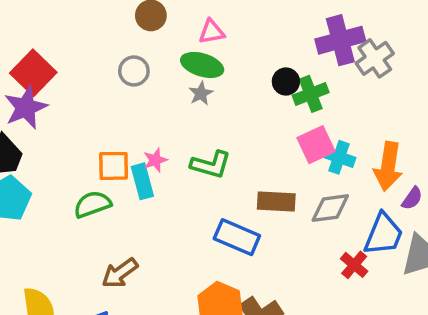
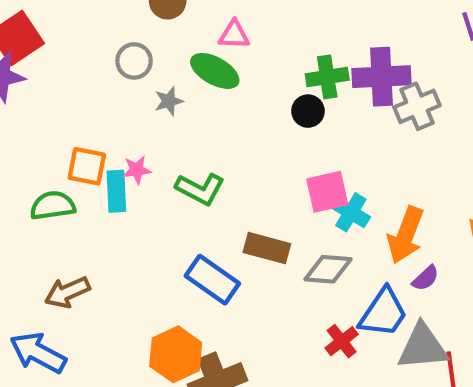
gray star: (201, 93) -> (169, 101), moved
green cross: (311, 94) -> (327, 77), moved

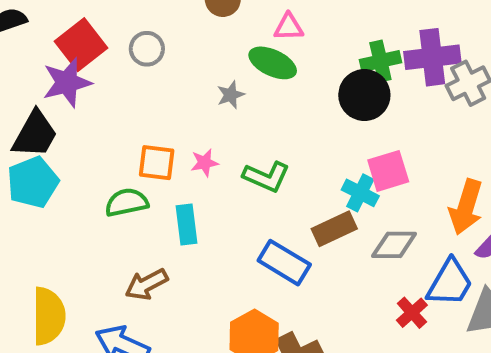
gray circle: (134, 61) -> (147, 49), moved
black circle: (308, 111) -> (364, 95), size x1.6
cyan rectangle: (116, 191) -> (186, 224), moved
cyan cross: (351, 212) -> (360, 193), moved
brown rectangle: (267, 248) -> (334, 229), turned -36

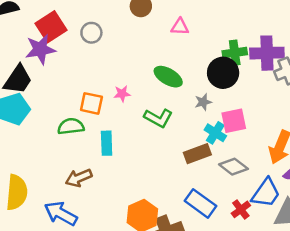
green ellipse: (273, 63) -> (168, 77), moved
gray star: (231, 95) -> (203, 102), moved
pink star: (205, 163) -> (122, 94), moved
gray diamond: (394, 245) -> (233, 167), turned 32
blue rectangle: (284, 263) -> (200, 203), moved

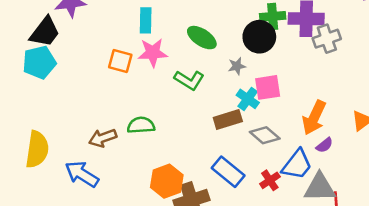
pink star: (122, 94) -> (153, 53), size x1.6
green semicircle: (71, 126) -> (141, 125), moved
cyan rectangle: (107, 143) -> (146, 20), moved

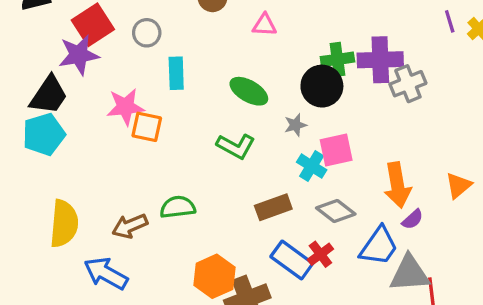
pink star: (153, 53) -> (125, 107), moved
orange arrow: (314, 118) -> (397, 185), turned -32
brown rectangle: (228, 120) -> (273, 207), moved
yellow semicircle: (37, 149) -> (64, 224), moved
red cross: (270, 180) -> (320, 254), moved

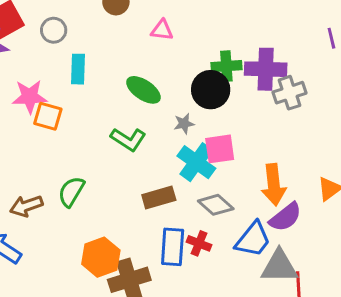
cyan cross: (312, 166) -> (196, 162), size x1.4
green semicircle: (178, 207) -> (71, 192), turned -56
purple semicircle: (413, 219) -> (285, 217), size x1.6
red cross: (320, 254) -> (199, 243), turned -35
blue rectangle: (292, 260) -> (173, 247), turned 54

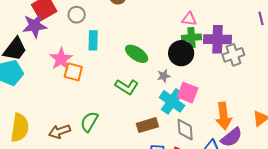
pink triangle: (162, 30) -> (189, 19), moved
pink star: (30, 97) -> (61, 59), turned -30
pink square: (220, 149) -> (188, 93), turned 30
gray diamond: (216, 205) -> (185, 130), turned 45

